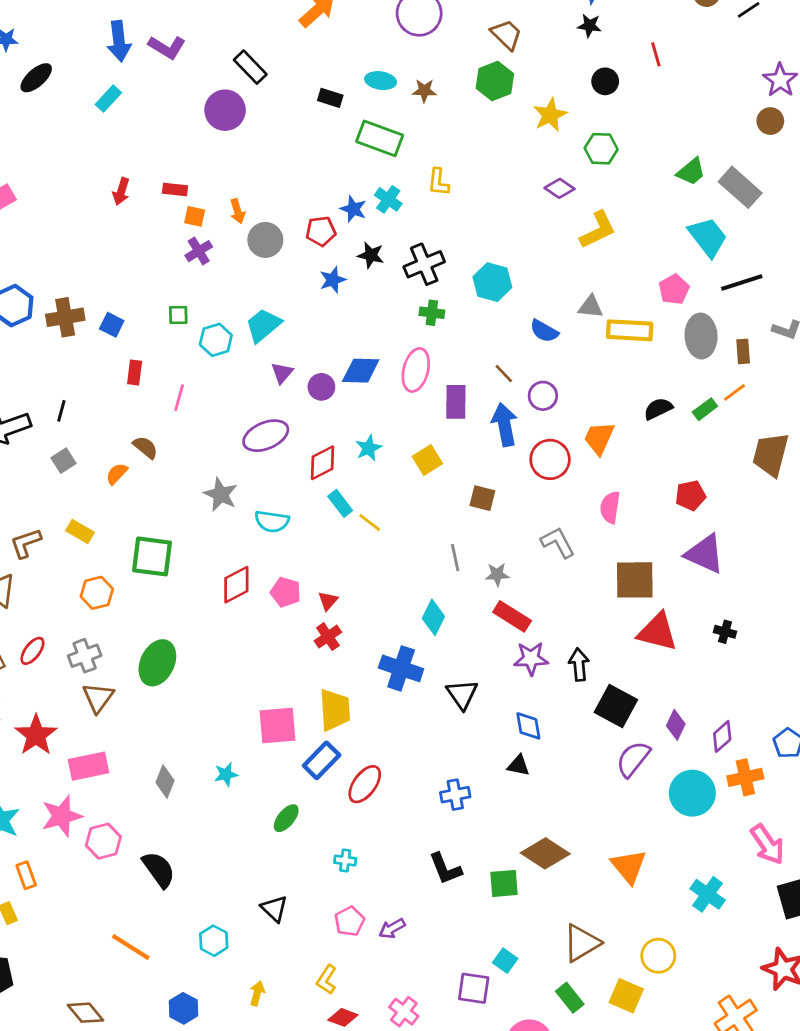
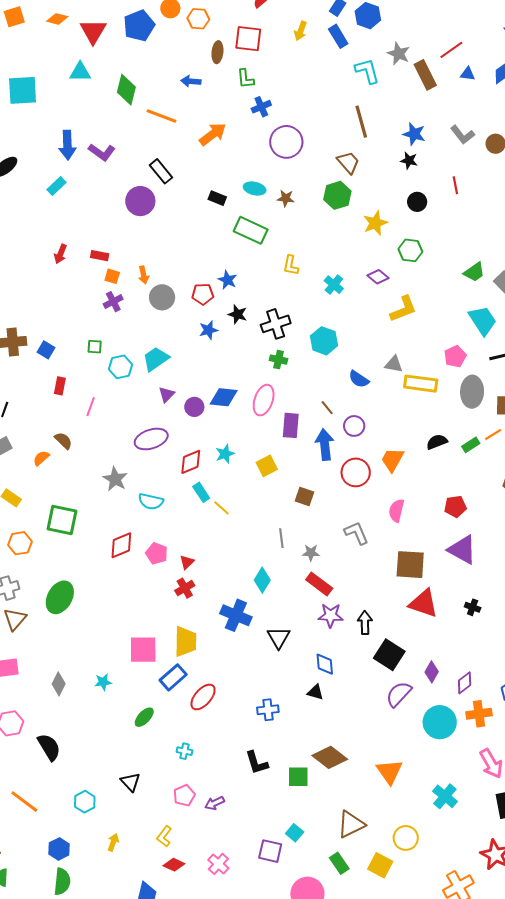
cyan cross: (388, 199) -> (334, 285), moved

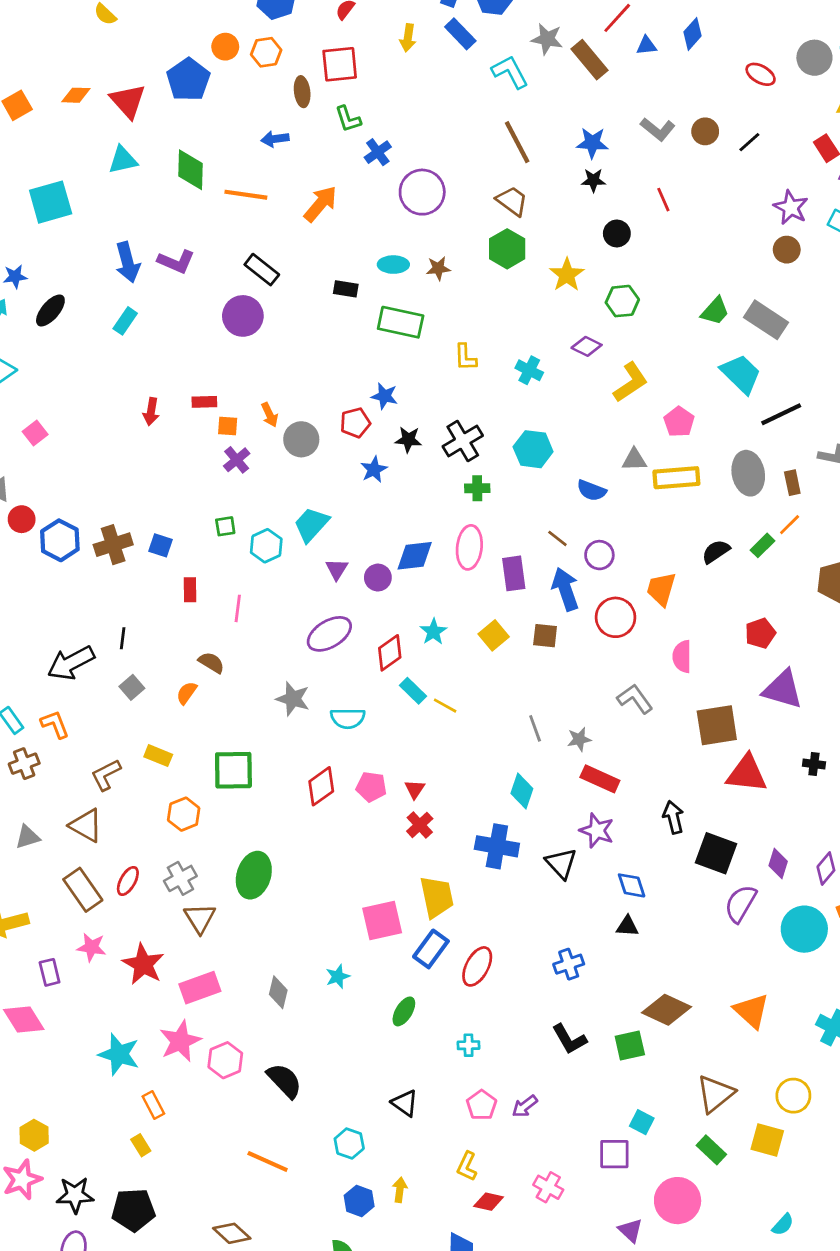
pink pentagon: (455, 356) -> (679, 422), moved
brown square: (304, 497) -> (545, 636), moved
purple star: (331, 615) -> (597, 831), moved, turned 30
blue hexagon: (59, 849) -> (359, 1201), moved

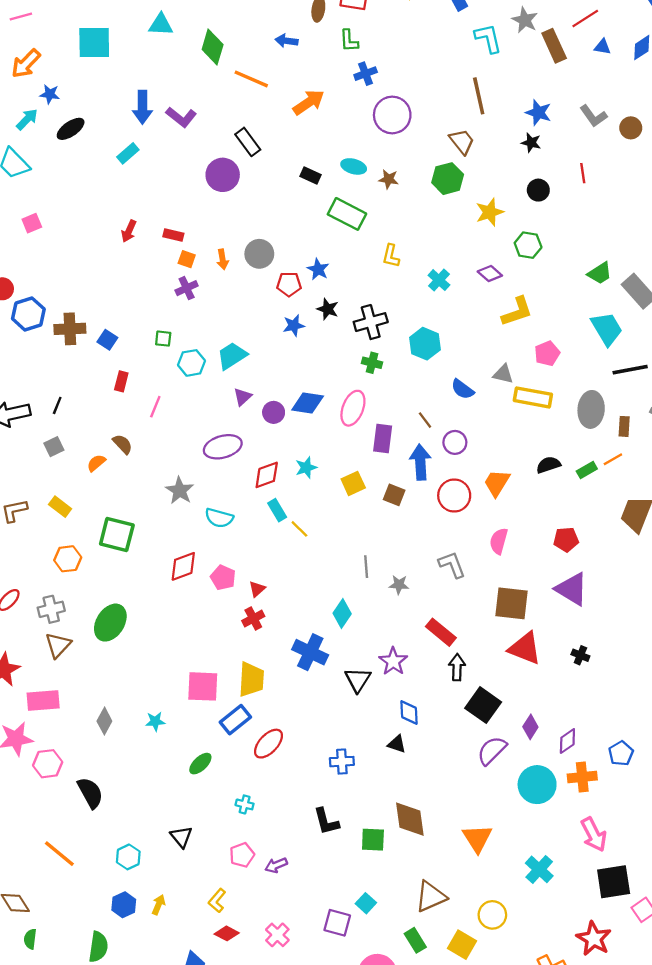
gray circle: (301, 439) -> (259, 254), moved
red rectangle: (600, 779) -> (441, 632), moved
brown diamond: (666, 1010) -> (410, 819), turned 42

